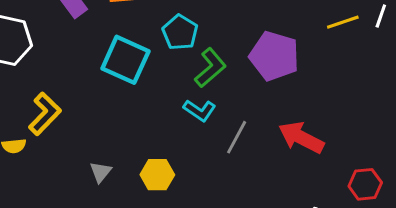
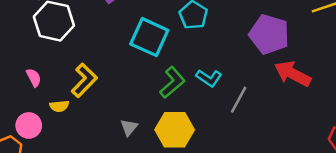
green L-shape: (210, 68) -> (172, 82), moved
red arrow: (301, 138) -> (293, 74), moved
yellow hexagon: (157, 175) -> (175, 130), size x1.4

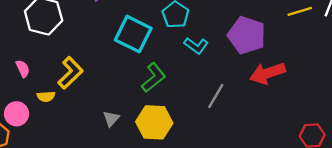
red arrow: (293, 74) -> (268, 73), turned -48
cyan L-shape: (209, 78) -> (196, 46), moved

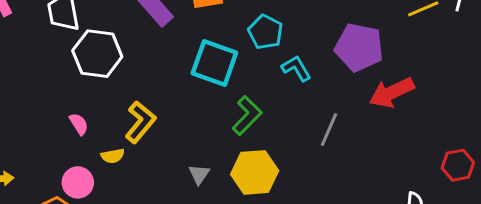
cyan L-shape: (196, 46) -> (296, 68), turned -150

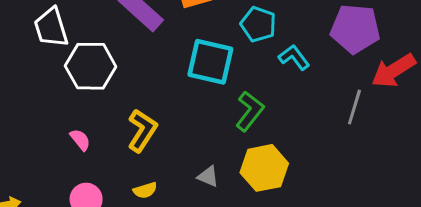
gray line: (329, 130) -> (354, 107), moved
yellow semicircle: (113, 156) -> (145, 190), moved
gray triangle: (199, 174) -> (208, 176), turned -35

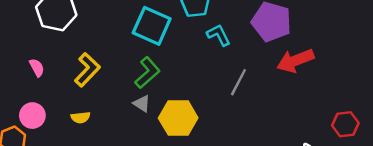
gray line: (354, 107) -> (238, 82), moved
green L-shape: (250, 111) -> (147, 73), moved
gray triangle: (208, 176) -> (142, 104), moved

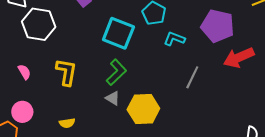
cyan L-shape: (219, 35) -> (174, 39), turned -40
yellow L-shape: (87, 70) -> (66, 72), turned -32
yellow semicircle: (81, 118) -> (67, 123), moved

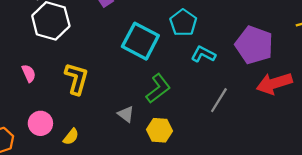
green L-shape: (116, 72) -> (158, 89), moved
yellow hexagon: (143, 109) -> (160, 130), size x0.7
pink circle: (22, 112) -> (40, 123), moved
yellow semicircle: (67, 123) -> (71, 137), turned -49

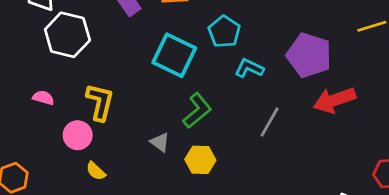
pink semicircle: (29, 73) -> (43, 98), turned -48
pink circle: (40, 123) -> (78, 135), moved
yellow semicircle: (71, 137) -> (96, 171), turned 96

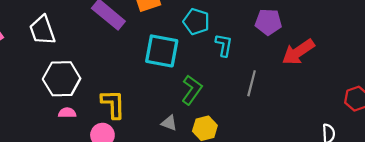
white hexagon: (67, 35) -> (62, 79), moved
purple pentagon: (309, 55) -> (268, 22), size x0.7
cyan L-shape: (249, 68) -> (224, 45), turned 90

